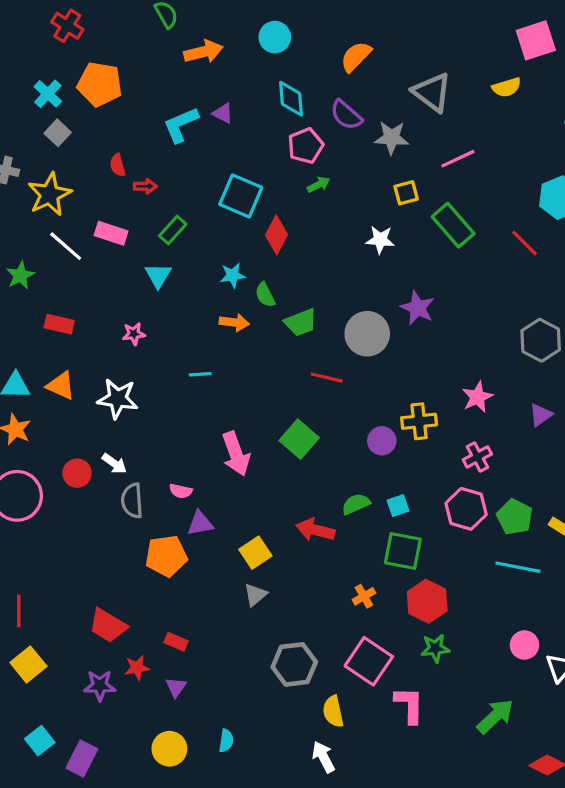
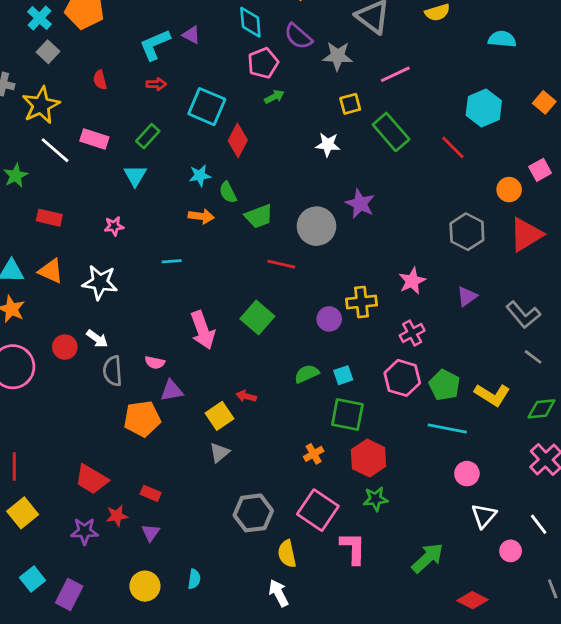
red arrow: (145, 186) -> (156, 84), moved
red arrow: (315, 530) -> (246, 396), moved, size x0.6
pink circle: (524, 645) -> (467, 474), moved

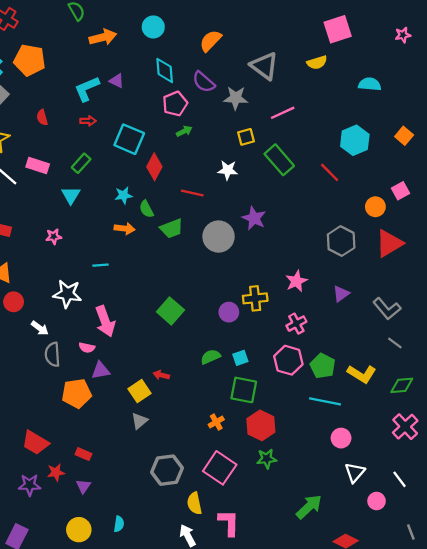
red line: (281, 264) -> (192, 193), moved
white star: (100, 282) -> (67, 294), moved
pink arrow: (203, 330) -> (105, 321), moved
red circle: (65, 347) -> (14, 302), moved
pink L-shape: (353, 548) -> (229, 523), moved

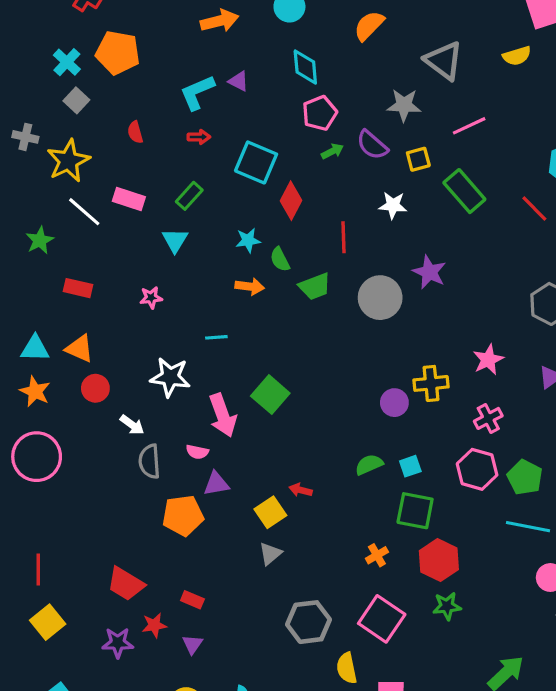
purple semicircle: (204, 82) -> (372, 145), moved
red line: (192, 193) -> (344, 237), turned 75
green square: (170, 311) -> (270, 395), moved

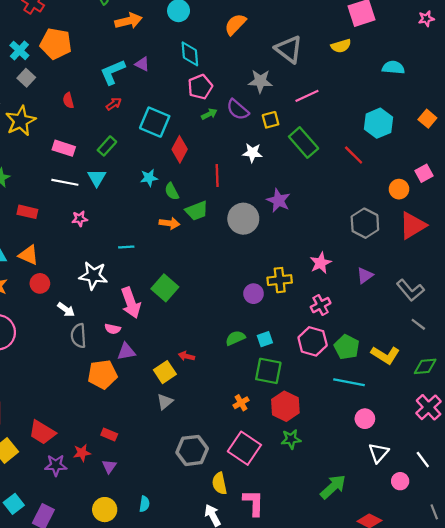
red arrow: (199, 137) -> (114, 104), turned -35
white line: (84, 212) -> (65, 182), moved, turned -30
orange arrow: (250, 286) -> (169, 223), moved
red trapezoid: (126, 584) -> (42, 432), moved

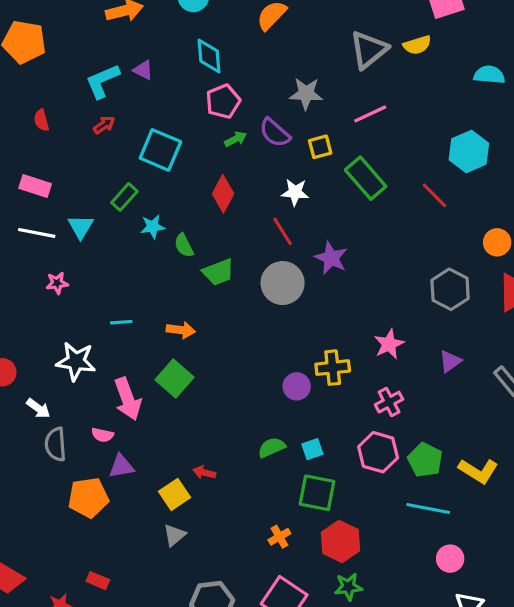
gray triangle: (289, 49) -> (369, 50), moved, turned 44
green rectangle: (107, 146) -> (124, 197), moved
red diamond: (180, 149) -> (223, 194), moved
red line: (217, 175) -> (283, 231), moved, turned -30
orange arrow: (169, 223) -> (181, 330), moved

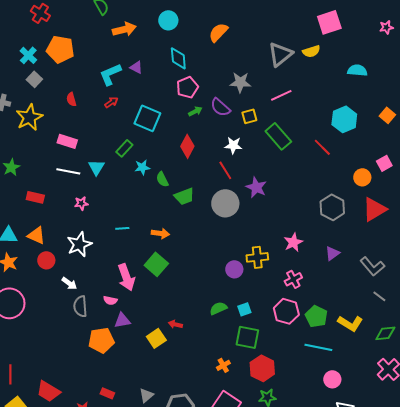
white star: (76, 361) -> (79, 244), moved, turned -30
gray triangle: (175, 535) -> (146, 395), moved

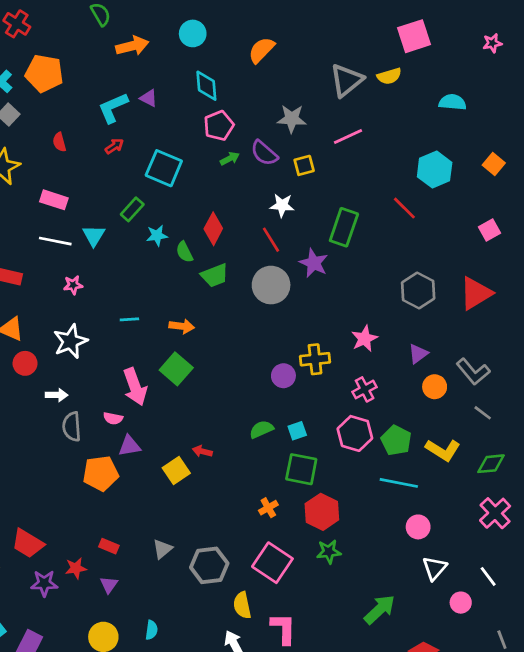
green rectangle: (278, 136) -> (344, 227), moved, turned 60
red diamond: (187, 146) -> (213, 229), moved
orange circle: (362, 177) -> (435, 387), moved
white arrow: (69, 283) -> (57, 395), turned -35

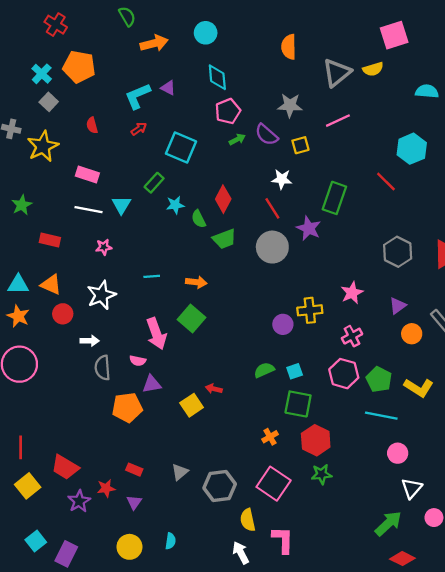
orange semicircle: (261, 50) -> (289, 47), moved, turned -45
purple star: (44, 583) -> (79, 501), turned -30
green arrow: (380, 609) -> (388, 523), moved

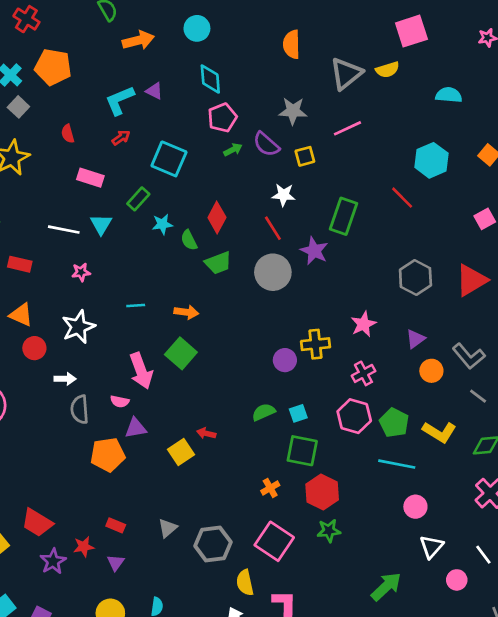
pink rectangle: (87, 174) -> (90, 178), moved
green arrow: (388, 523) -> (386, 587), moved

